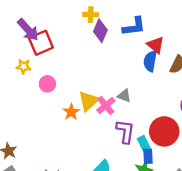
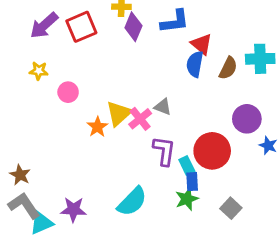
purple arrow: (28, 30) -> (44, 25), turned 90
red square: (41, 43) -> (81, 27), moved

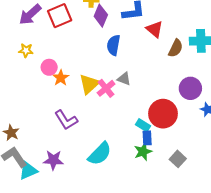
blue semicircle: (195, 64) -> (113, 45), moved
orange star: (97, 127) -> (61, 78), moved
purple L-shape: (164, 151) -> (66, 120), moved, turned 140
cyan rectangle: (187, 166) -> (143, 125), turned -32

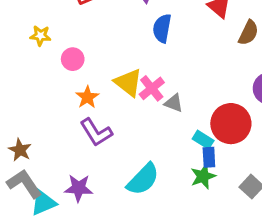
orange star: (61, 78) -> (87, 97), moved
gray triangle: (124, 79) -> (174, 103), moved
yellow triangle: (89, 84) -> (128, 83), turned -40

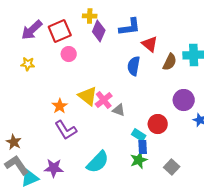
blue semicircle: (162, 28) -> (134, 66), moved
pink circle: (73, 59) -> (69, 54), moved
red circle: (231, 124) -> (158, 124), size x0.7

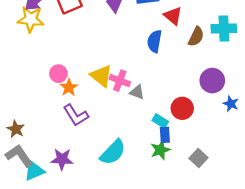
pink circle: (69, 54) -> (58, 74), moved
yellow star: (28, 64) -> (31, 19), moved, size x1.6
pink cross: (104, 100) -> (120, 81), turned -30

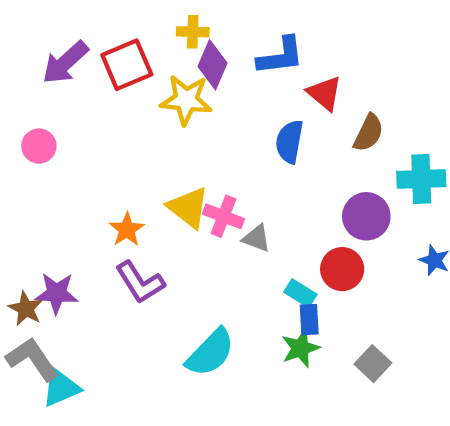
yellow star: (31, 19) -> (186, 100), moved
cyan cross: (224, 29) -> (421, 179), moved
pink circle: (58, 74) -> (39, 146), moved
purple circle: (212, 81) -> (366, 216), moved
purple star: (62, 159) -> (57, 293), moved

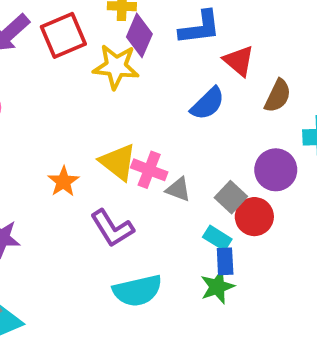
blue semicircle: (289, 142) -> (208, 104), turned -144
purple L-shape: (140, 282) -> (112, 228), moved
cyan semicircle: (210, 353) -> (137, 291), turned 33
gray square: (373, 364) -> (231, 197), moved

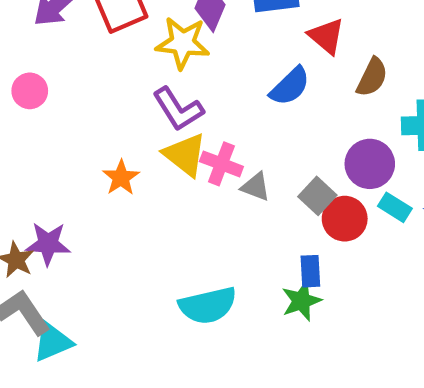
purple L-shape: (112, 228) -> (178, 109), moved
cyan rectangle: (217, 238) -> (395, 207), moved

